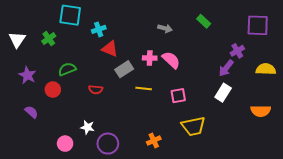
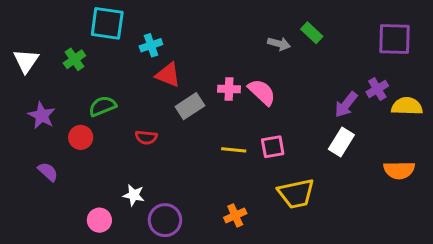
gray arrow: (165, 28) -> (279, 44), moved
purple cross: (237, 51) -> (377, 89), moved
yellow line: (144, 89) -> (234, 150), moved

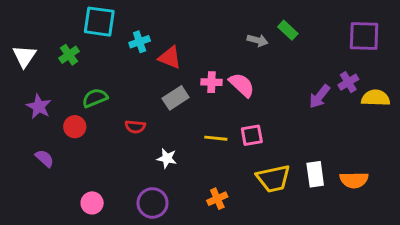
red triangle: (168, 75) -> (170, 58), moved
white rectangle: (341, 142) -> (315, 174), moved, turned -40
orange semicircle: (399, 170) -> (354, 180), moved
white star: (134, 195) -> (167, 158), moved

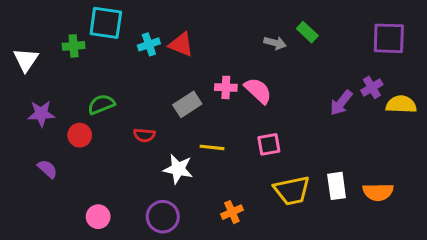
green cross: (69, 55) -> (74, 46), moved, turned 30
red triangle: (170, 58) -> (181, 44), moved
purple star: (39, 107) -> (41, 114), turned -30
yellow line: (216, 138) -> (212, 147), moved
white star: (167, 158) -> (178, 169), size x1.4

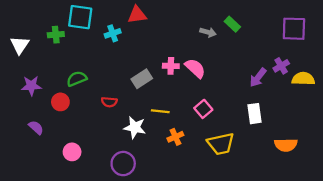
red triangle: (181, 44) -> (137, 15), moved, turned -30
pink square: (269, 144) -> (203, 109), turned -30
white rectangle: (337, 186) -> (254, 114), moved
orange cross: (232, 212) -> (175, 137), moved
pink circle: (98, 217) -> (72, 152), moved

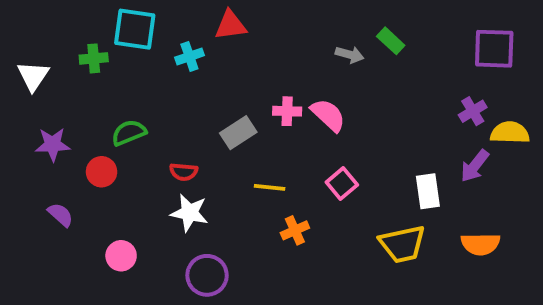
purple arrow: (258, 78) -> (475, 166), moved
white star: (135, 128) -> (189, 213), moved
yellow trapezoid: (221, 144) -> (402, 244), moved

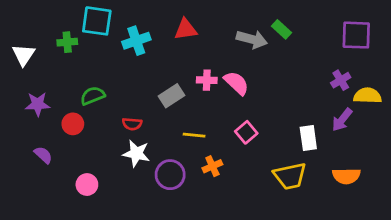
red triangle: (230, 25) -> (186, 29), moved
gray arrow: (350, 55) -> (252, 39), size x1.5
cyan cross: (189, 56) -> (136, 41), size x1.4
purple circle: (207, 275) -> (170, 175), moved

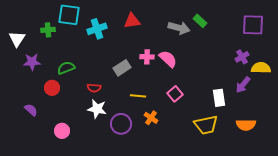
purple star: (38, 104) -> (32, 62), moved
orange cross: (212, 166) -> (151, 118), turned -32

